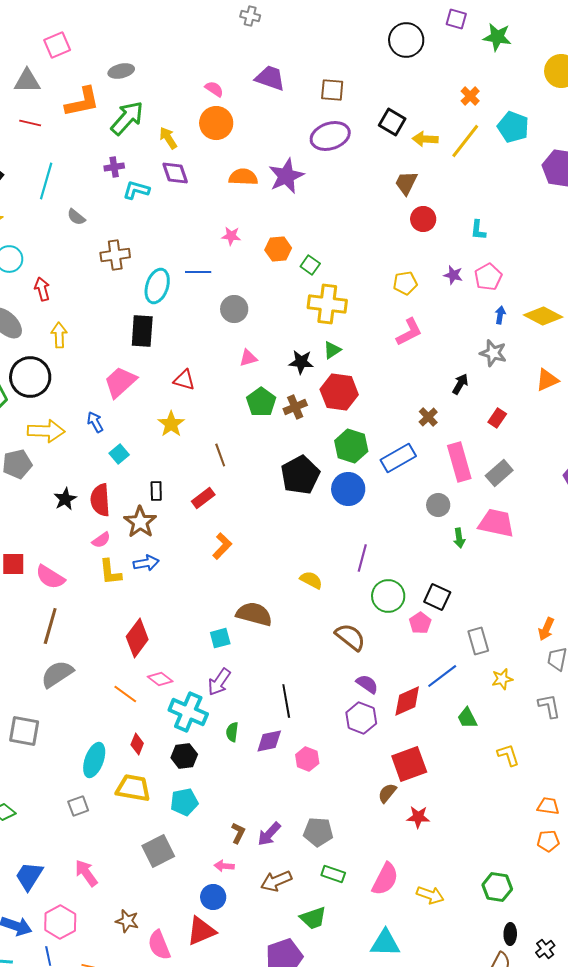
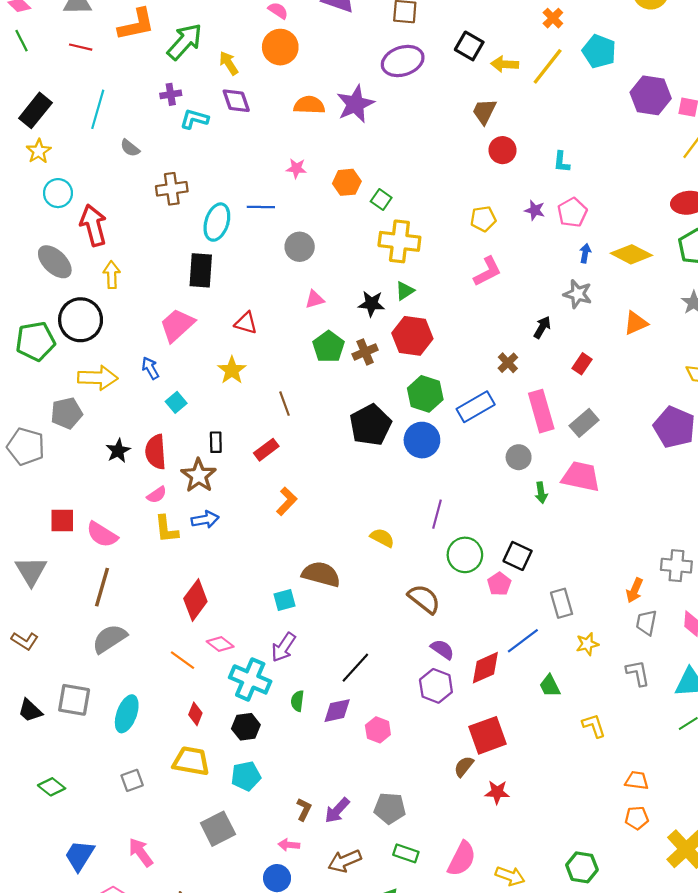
red arrow: (42, 289) -> (93, 225), size x1.6
black line: (286, 701) -> (355, 668), turned 52
cyan ellipse: (94, 760) -> (127, 714), moved

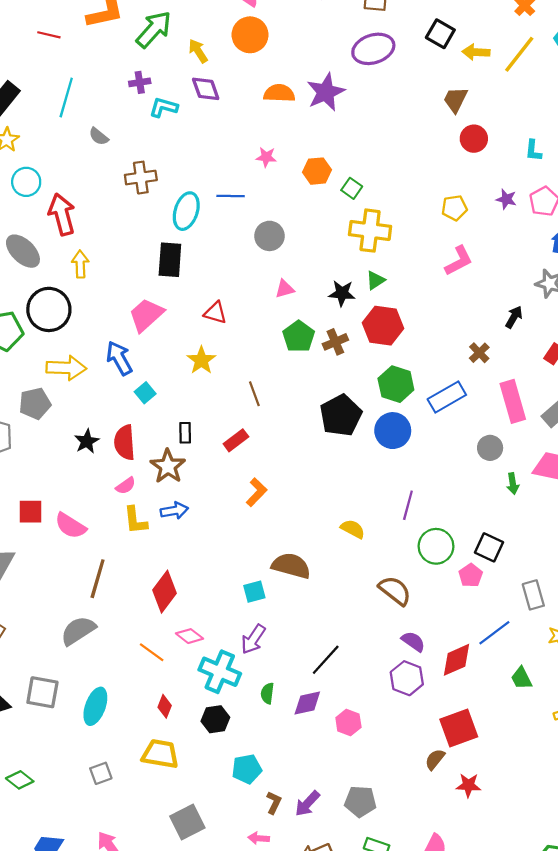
blue arrow: (150, 368) -> (119, 358), size x1.5
brown line: (102, 587) -> (98, 579), moved
cyan pentagon: (246, 776) -> (247, 769), moved

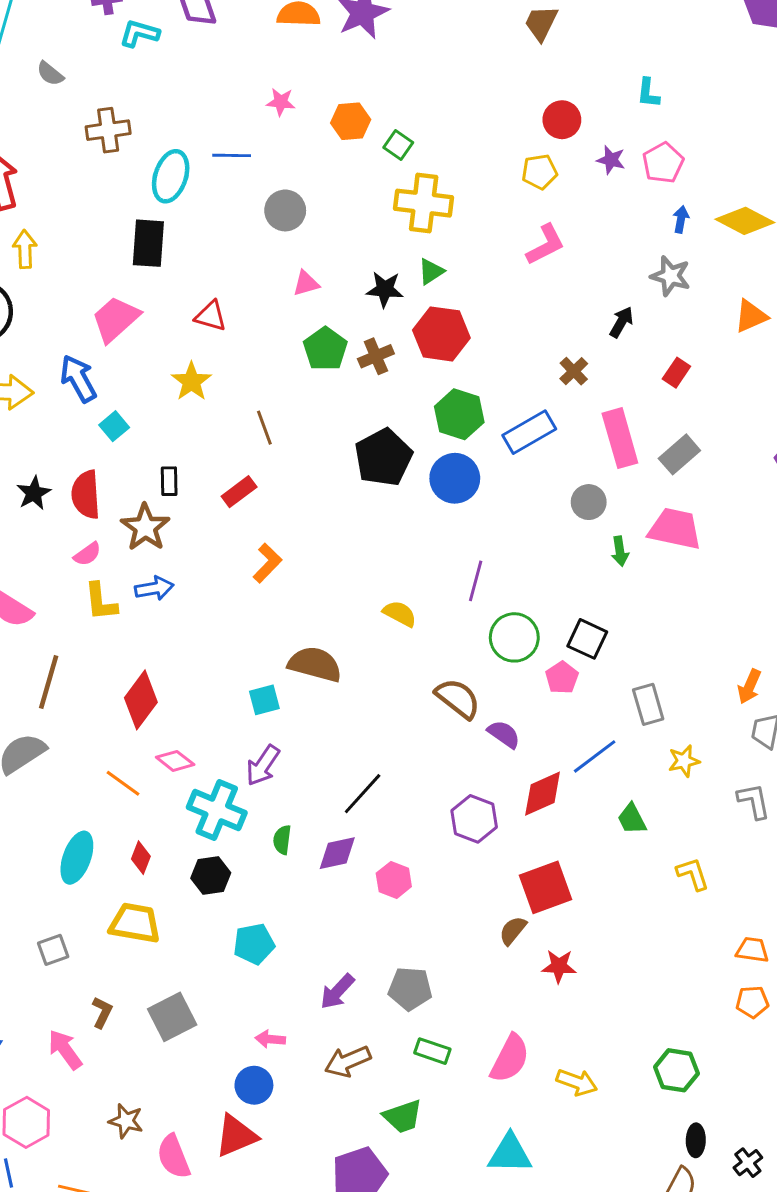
red circle: (474, 139) -> (562, 120), moved
purple semicircle: (413, 641) -> (504, 734), moved
cyan ellipse: (95, 706) -> (77, 858), moved
brown L-shape: (274, 803) -> (102, 1012), moved

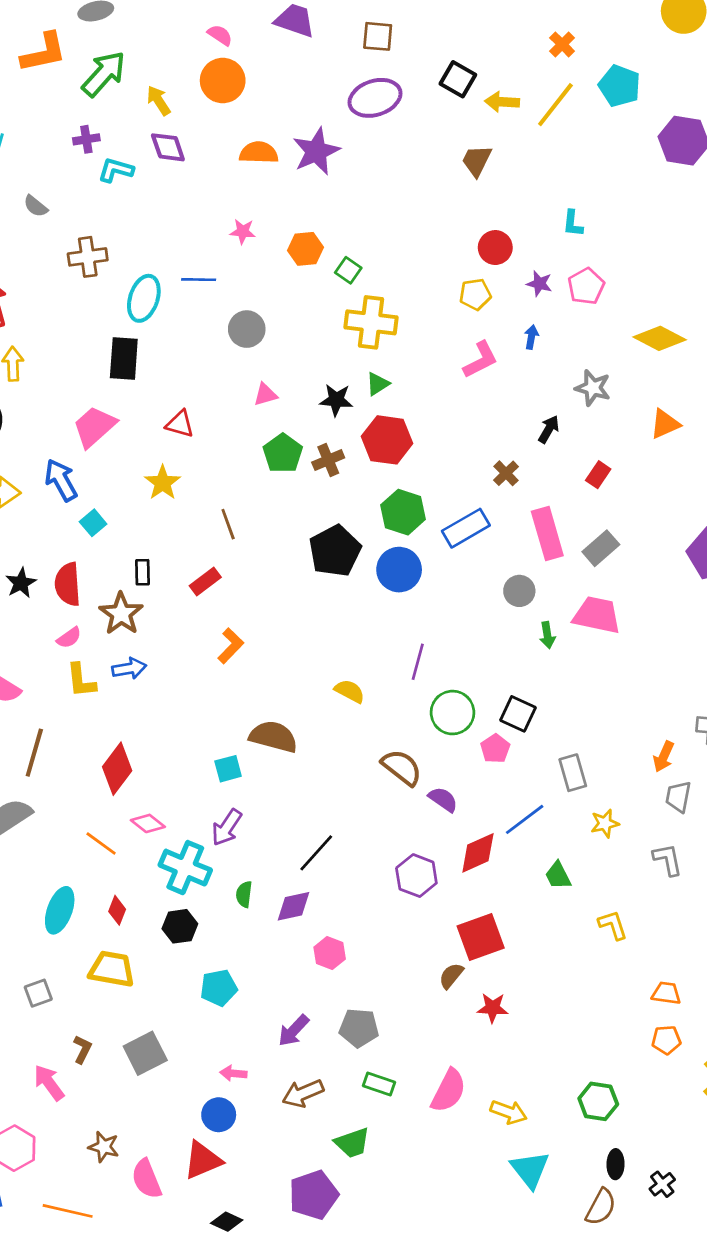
blue arrow: (681, 219) -> (531, 337), moved
pink hexagon: (394, 880) -> (330, 953), moved
cyan triangle: (510, 1154) -> (530, 1170), moved, turned 51

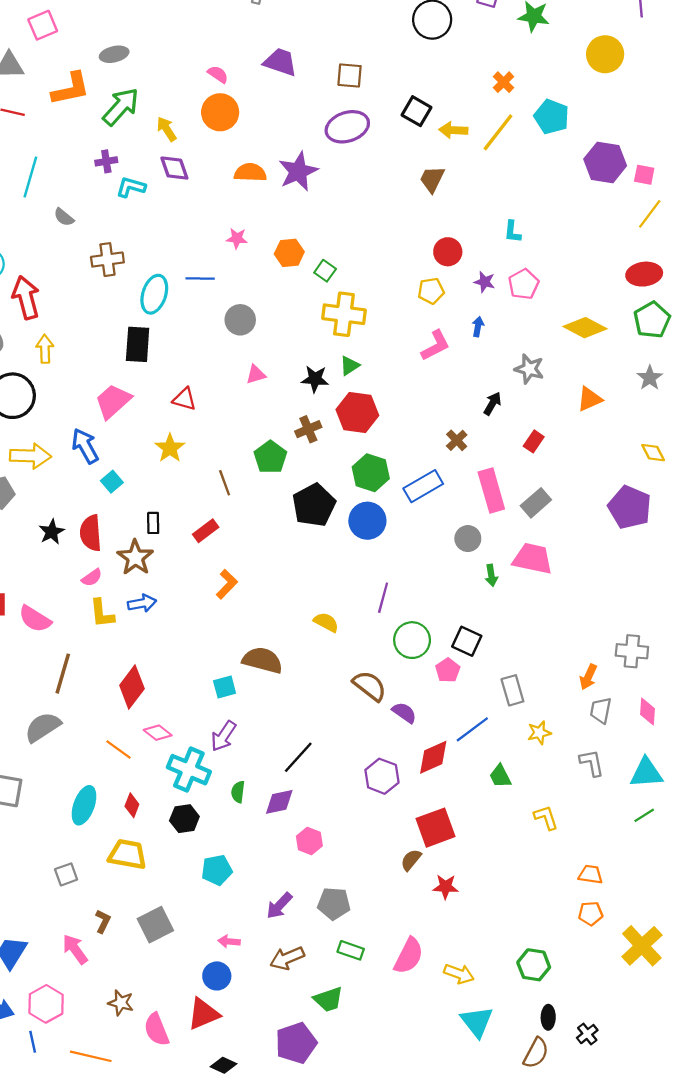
green pentagon: (283, 453) -> (270, 457), moved

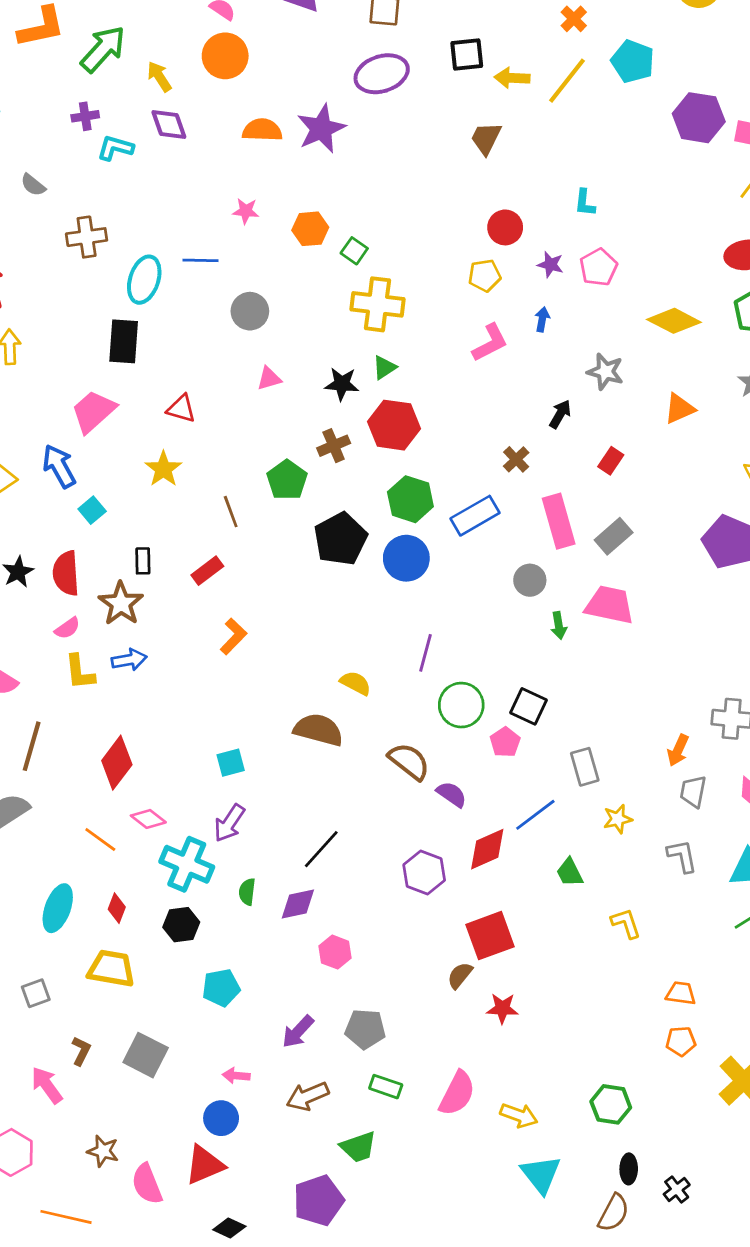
black square: (417, 111) -> (467, 55), turned -36
brown semicircle: (263, 660) -> (318, 730), moved
gray square: (155, 925) -> (146, 1055), turned -36

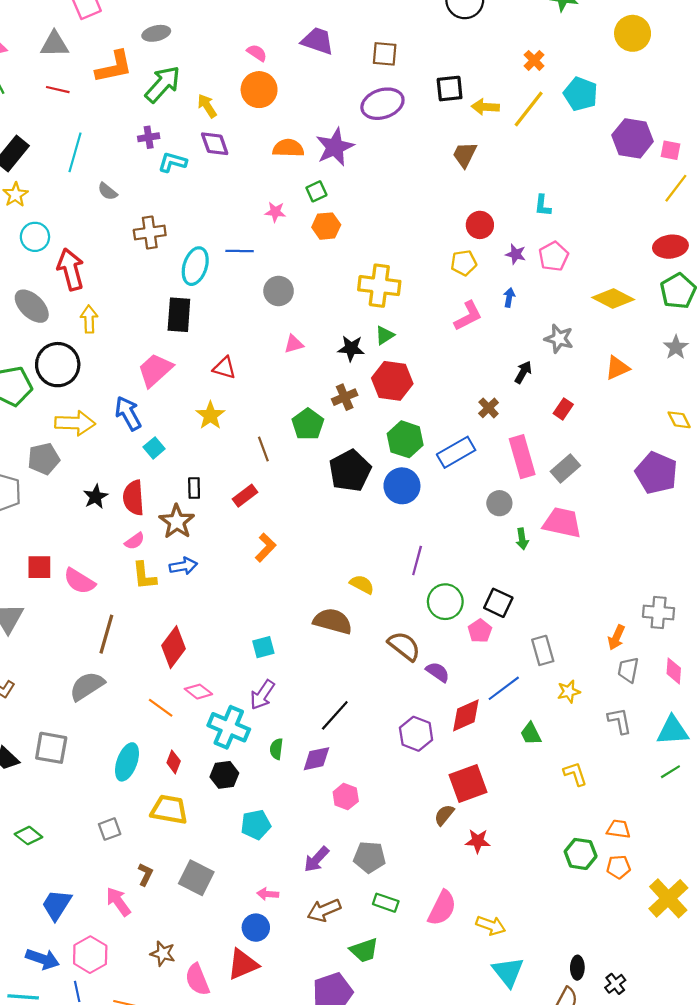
green square: (354, 251) -> (316, 191), moved, turned 30
green hexagon: (611, 1104) -> (581, 854), moved

